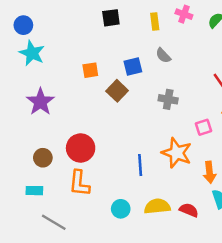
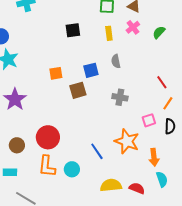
pink cross: (184, 14) -> (133, 27), turned 32
gray semicircle: (163, 56) -> (116, 61), turned 32
brown square: (117, 91) -> (78, 90), turned 30
blue line: (140, 165) -> (97, 151), turned -30
cyan circle: (121, 209) -> (72, 169), moved

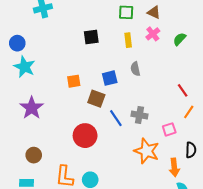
brown square: (78, 90) -> (96, 99), turned 36
gray cross: (120, 97) -> (139, 115), moved
black semicircle: (170, 126) -> (191, 150), moved
red circle: (48, 137) -> (85, 136), moved
blue line: (97, 151) -> (116, 118), moved

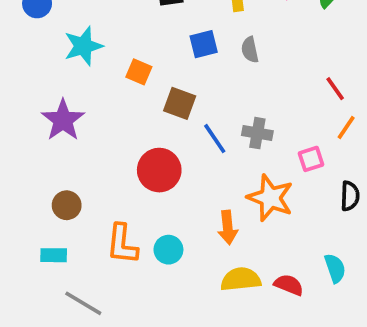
cyan star: (24, 67) -> (83, 46), moved, turned 30
blue square: (110, 78) -> (204, 44), moved
orange square: (74, 81) -> (139, 72), turned 32
orange arrow: (174, 167) -> (228, 227), moved

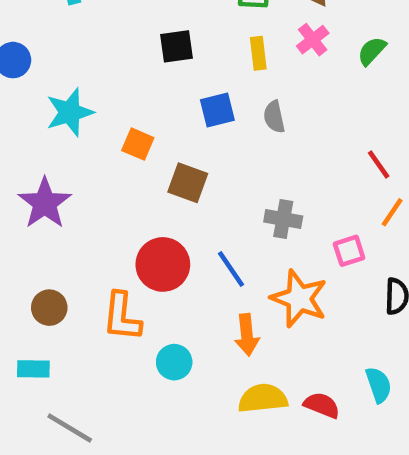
blue line: (215, 139) -> (231, 269), moved
orange L-shape: (122, 244) -> (122, 317), moved

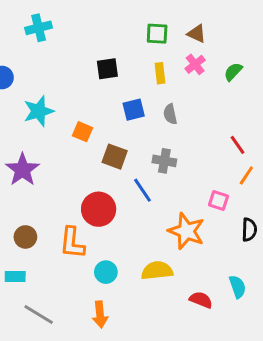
gray cross: (283, 219) -> (164, 161), moved
pink square: (349, 251) -> (219, 200), turned 36
blue line: (231, 269) -> (142, 190), moved
orange arrow: (247, 335) -> (100, 314), moved
yellow semicircle: (263, 398) -> (157, 271), moved

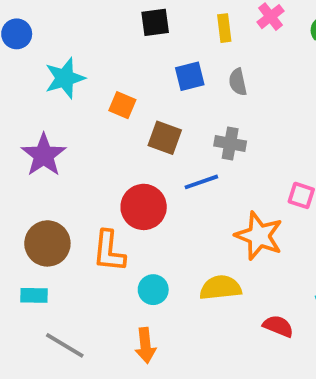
blue line: (142, 190) -> (201, 182), turned -75
brown circle: (25, 237) -> (47, 243), size x1.5

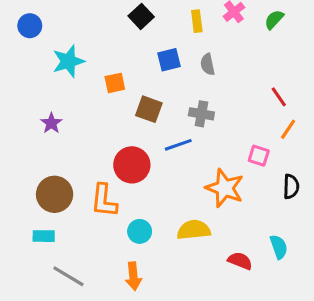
black square: (155, 22) -> (141, 16), turned -35
orange square: (122, 105) -> (115, 83), turned -35
purple star: (44, 155) -> (51, 123), size x0.6

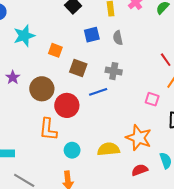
orange square: (115, 83) -> (55, 50), turned 32
orange star: (225, 188) -> (139, 138), moved
brown circle: (55, 194) -> (42, 89), moved
red semicircle: (240, 261) -> (140, 170), turned -42

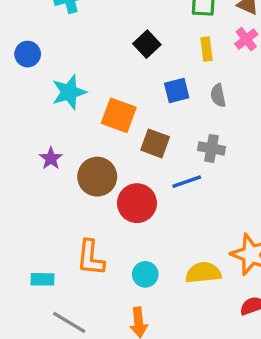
orange square: (55, 50) -> (119, 115), size x1.5
orange L-shape: (48, 129) -> (91, 258), moved

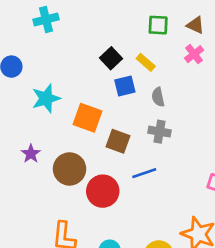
yellow rectangle: (207, 49) -> (146, 62), moved, turned -42
blue square: (177, 90) -> (125, 86), moved
gray semicircle: (218, 95) -> (158, 97), moved
gray cross: (212, 148) -> (159, 132), moved

